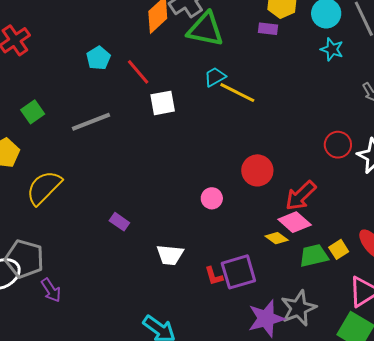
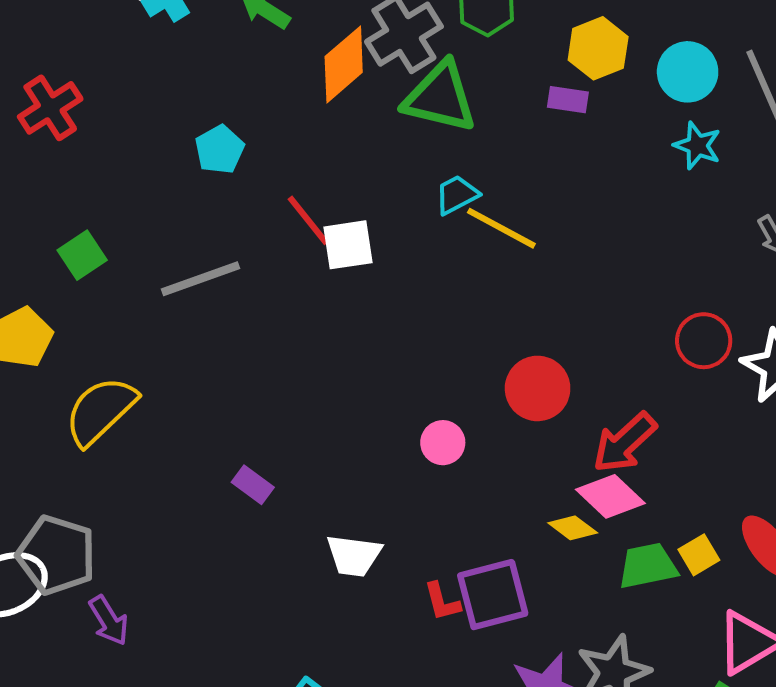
red line: (138, 72) -> (308, 220), moved

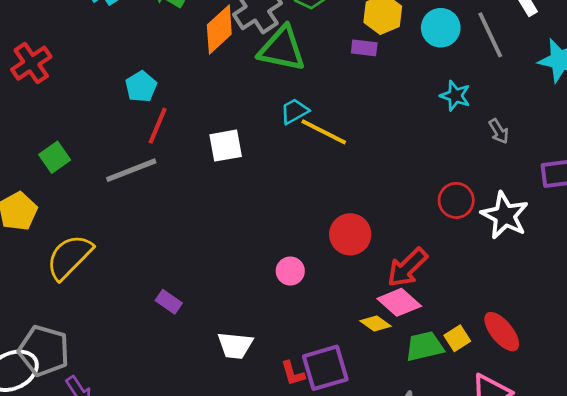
cyan star: (697, 146) -> (455, 96), moved
red line: (308, 220) -> (158, 126), moved, turned 63

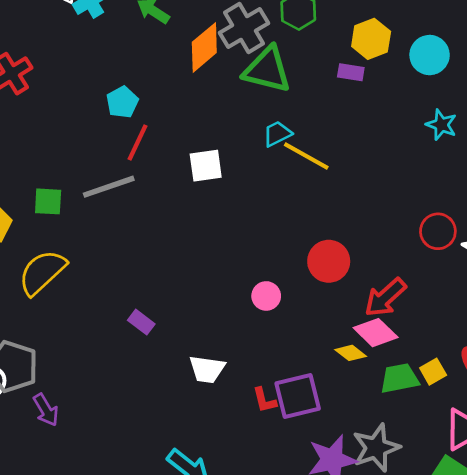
green square: (55, 157) -> (48, 201), moved, turned 36

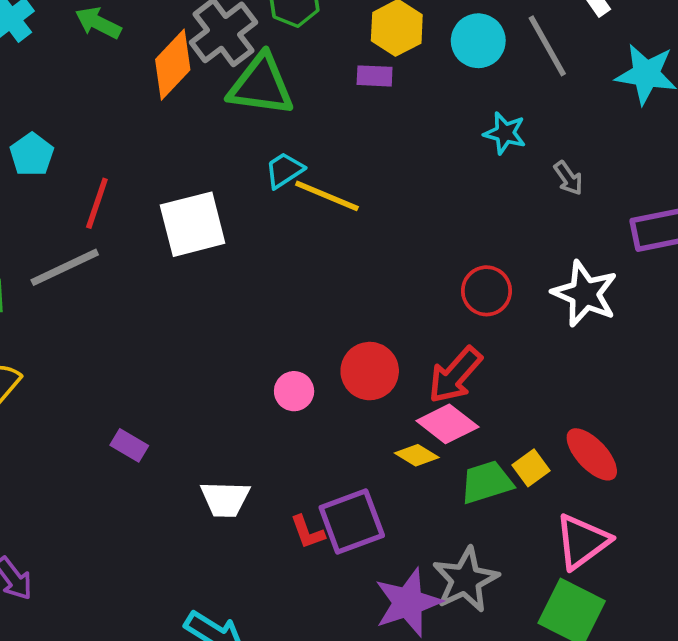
cyan pentagon: (122, 102) -> (32, 155), moved
white square: (206, 166) -> (193, 224), size x1.4
red circle: (438, 231) -> (486, 291), moved
red circle: (329, 261) -> (370, 371), moved

